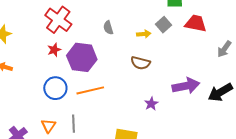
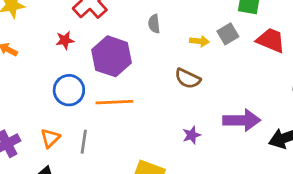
red star: (54, 50) -> (65, 40), moved

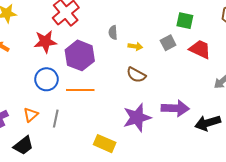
red star: (65, 40) -> (45, 42), size x1.6
yellow arrow: (199, 41) -> (135, 46), moved
purple star: (192, 135) -> (137, 118), size x2.0

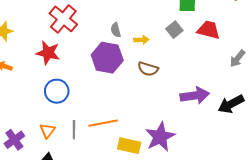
red star: (45, 42) -> (48, 53), turned 30
purple hexagon: (80, 55) -> (107, 58), moved
orange line: (80, 90) -> (103, 123), moved
purple star: (137, 118) -> (160, 137), moved

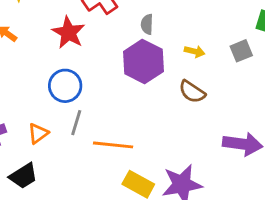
gray semicircle: (116, 30) -> (147, 24), moved
gray line: (74, 130) -> (76, 123), moved

